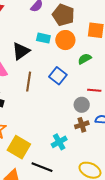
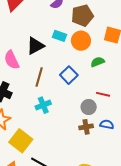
brown pentagon: (63, 15) -> (82, 16), turned 30
cyan cross: (59, 142) -> (43, 105), moved

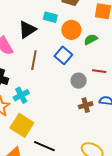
orange circle: (81, 41) -> (71, 30), moved
cyan cross: (43, 105) -> (21, 95), moved
gray circle: (89, 107) -> (79, 81), moved

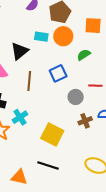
orange circle: (71, 30) -> (63, 36), moved
blue square: (63, 55) -> (58, 73), turned 30
yellow square: (22, 125) -> (52, 134), moved

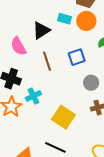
brown line: (29, 81) -> (47, 61), turned -30

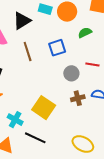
cyan cross: (33, 96) -> (15, 120), moved, turned -35

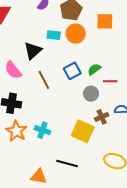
green semicircle: (85, 33) -> (94, 69), moved
yellow square: (44, 108) -> (83, 131), moved
cyan cross: (15, 120) -> (42, 130), moved

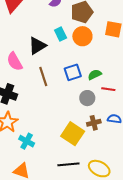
cyan rectangle: (54, 35) -> (61, 34), turned 48
cyan cross: (42, 130) -> (27, 141), moved
black line: (67, 163) -> (68, 164), moved, turned -30

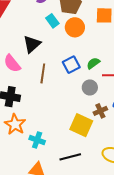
cyan rectangle: (61, 34) -> (52, 21), moved
brown line: (43, 76) -> (43, 73), turned 36
black line: (68, 164) -> (70, 157), moved

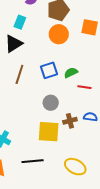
cyan rectangle: (52, 21) -> (20, 22), moved, turned 48
gray circle: (90, 87) -> (51, 103), moved
yellow square: (81, 125) -> (49, 132), turned -30

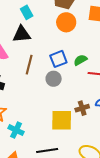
cyan rectangle: (20, 22) -> (27, 12), turned -48
black triangle: (14, 44) -> (22, 34), turned 30
gray circle: (51, 103) -> (54, 79), moved

